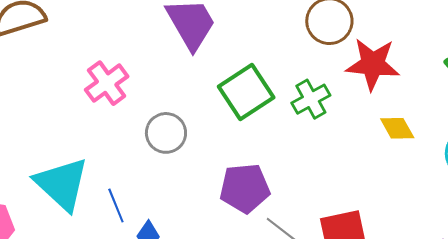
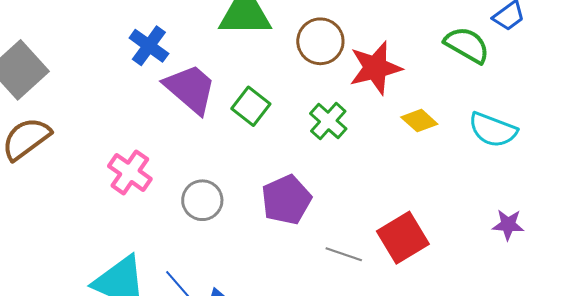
green square: (246, 92) -> (251, 106), moved, size x0.7
purple pentagon: (245, 188) -> (286, 200), moved

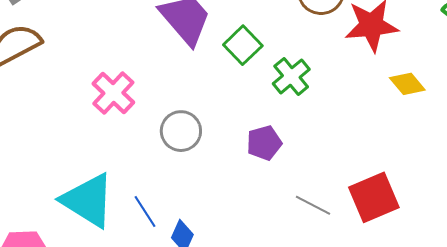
green cross: (328, 121) -> (291, 77), moved
purple pentagon: (286, 200) -> (264, 143), size x0.7

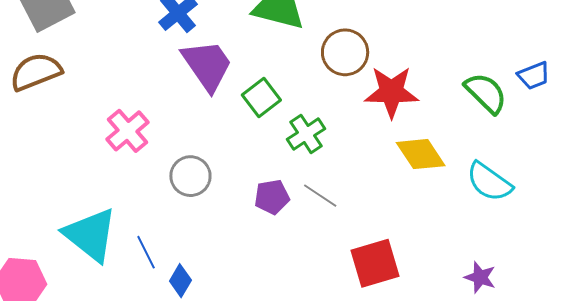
yellow diamond: (407, 84) -> (421, 154), size x1.4
gray line: (313, 205) -> (320, 196), moved

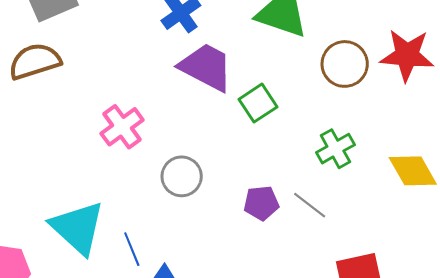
purple trapezoid: (207, 65) -> (206, 67), turned -32
red star: (391, 92) -> (407, 55), moved
green cross: (306, 134) -> (335, 149), moved

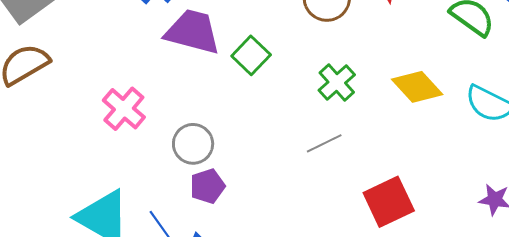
purple pentagon: (261, 203) -> (207, 186), moved
gray line: (310, 205) -> (324, 143), turned -51

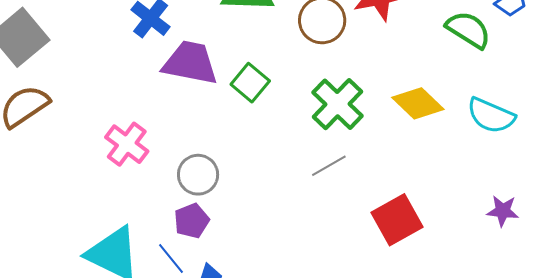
green cross: (337, 82) -> (337, 104), size x1.4
purple pentagon: (207, 186) -> (192, 221), moved

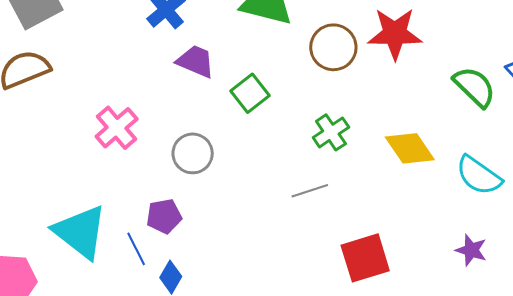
purple trapezoid: (190, 63) -> (196, 61), size x0.7
green cross: (337, 104) -> (331, 132), size x0.7
gray circle: (198, 175) -> (193, 153), moved
purple star: (503, 211) -> (471, 250), moved

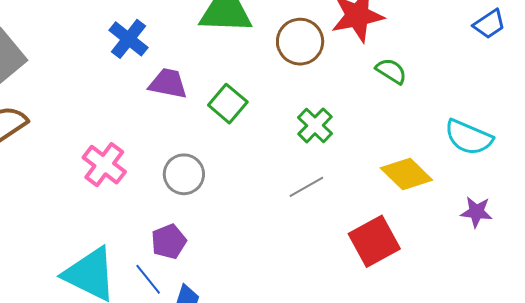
green semicircle: (474, 87) -> (391, 71), moved, size x0.7
yellow diamond: (410, 148) -> (406, 174), moved

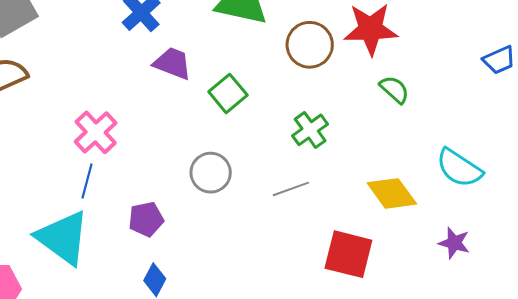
gray circle: (184, 174) -> (211, 173), moved
red square: (374, 241) -> (348, 254), turned 33
blue line: (148, 279) -> (87, 181), moved, turned 44

